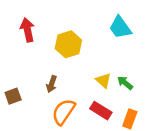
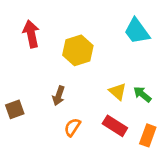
orange semicircle: (64, 112) -> (72, 127), size x0.6

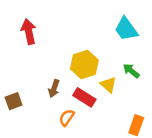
yellow hexagon: (78, 50) -> (84, 64), moved
green arrow: (142, 94) -> (131, 71), moved
red rectangle: (115, 126) -> (84, 97), moved

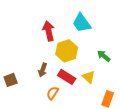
cyan trapezoid: (126, 29) -> (82, 23), moved
red arrow: (29, 32) -> (49, 31), moved
yellow triangle: (108, 85) -> (89, 77), moved

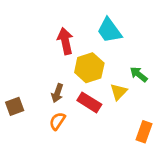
yellow triangle: (89, 77) -> (119, 92), moved, turned 32
orange semicircle: (53, 93) -> (57, 121), moved

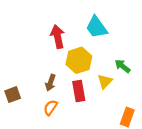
red rectangle: (89, 102) -> (79, 91), turned 48

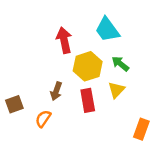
green arrow: (123, 66) -> (120, 64), moved
orange semicircle: (50, 108) -> (43, 119), moved

